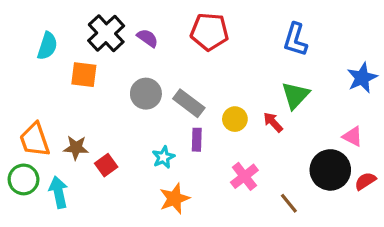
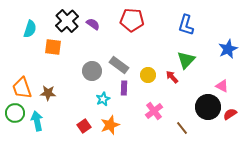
gray circle: (146, 94) -> (92, 71), moved
red square: (106, 165) -> (84, 126), moved

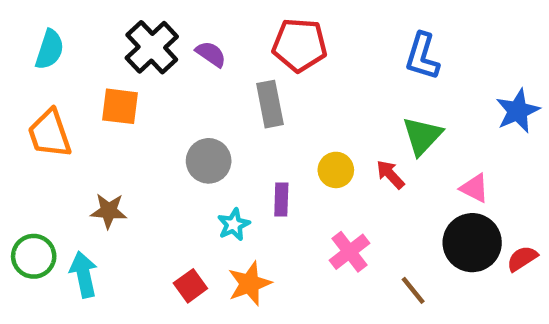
cyan semicircle: (30, 29) -> (50, 50), moved
gray rectangle: (119, 65) -> (270, 104), moved, turned 42
pink triangle: (222, 86) -> (474, 188), moved
orange trapezoid: (22, 88) -> (50, 134), moved

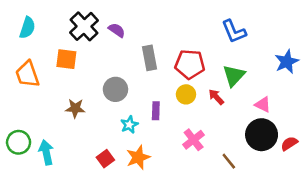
red pentagon: (299, 45) -> (190, 64), moved
blue L-shape: (422, 56) -> (234, 31), turned -40
brown star: (109, 211) -> (75, 108), moved

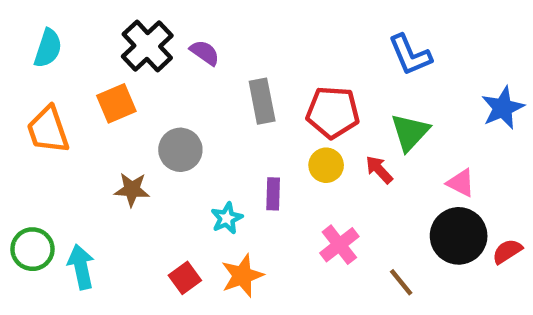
orange square: (66, 59) -> (116, 103), turned -30
gray circle: (115, 89) -> (180, 150), moved

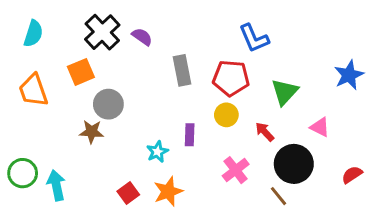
blue L-shape: (410, 55) -> (254, 38), moved
gray circle: (180, 150) -> (108, 104), moved
red arrow: (379, 170) -> (265, 132), moved
black circle: (459, 236) -> (294, 164), moved

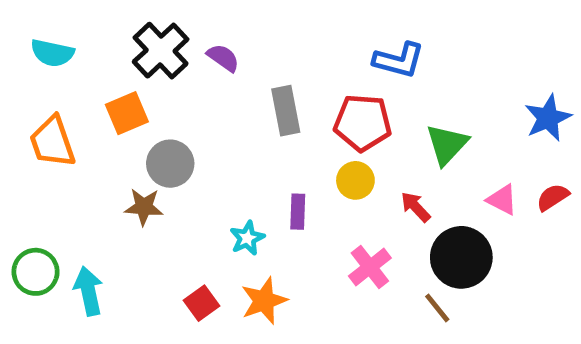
cyan semicircle: (33, 34) -> (52, 53), turned 84
blue L-shape: (254, 38) -> (399, 60), turned -52
red semicircle: (352, 175) -> (553, 197), moved

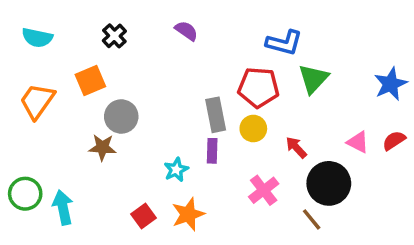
black cross: (161, 51) -> (114, 36), size x0.6
purple semicircle: (223, 58) -> (186, 31), moved
gray rectangle: (286, 111) -> (216, 115), moved
orange trapezoid: (52, 142) -> (37, 101), turned 54
green triangle: (447, 144) -> (313, 79), moved

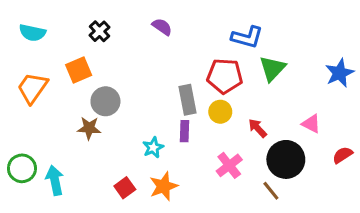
red semicircle: (394, 141) -> (343, 155), moved

